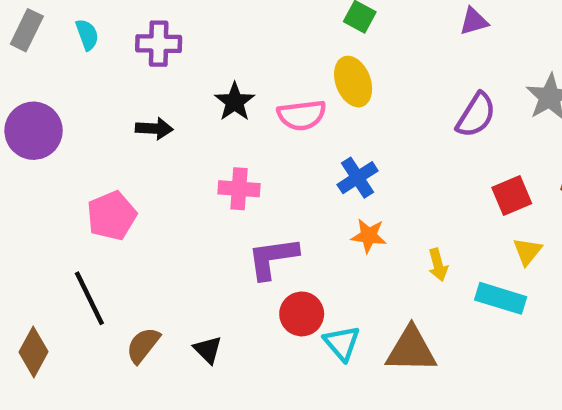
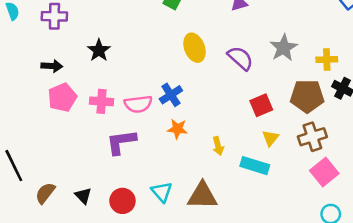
yellow ellipse: (353, 82) -> (195, 48), moved
pink semicircle: (302, 115) -> (138, 104), moved
purple semicircle: (476, 115) -> (240, 58), turned -80
pink pentagon: (112, 216) -> (62, 97), moved
red circle: (302, 314) -> (122, 201), moved

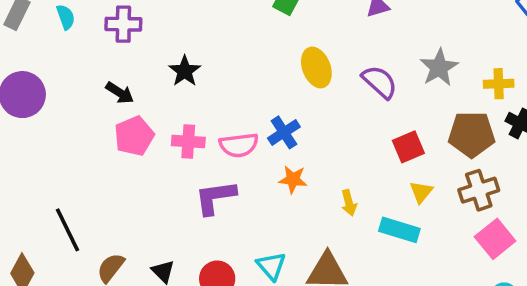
black arrow: (52, 66) -> (120, 93), turned 30

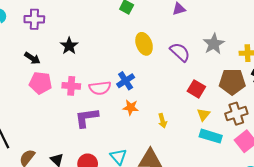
pink pentagon: (134, 136) -> (40, 83), turned 30
red square: (408, 147) -> (196, 89), turned -36
cyan rectangle: (399, 230) -> (211, 136), moved

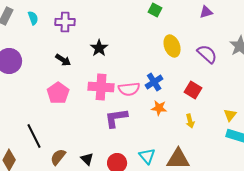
pink pentagon: (40, 83) -> (58, 93), moved, turned 30
pink cross: (71, 86) -> (101, 87), size x1.4
red square: (196, 89) -> (193, 90), moved

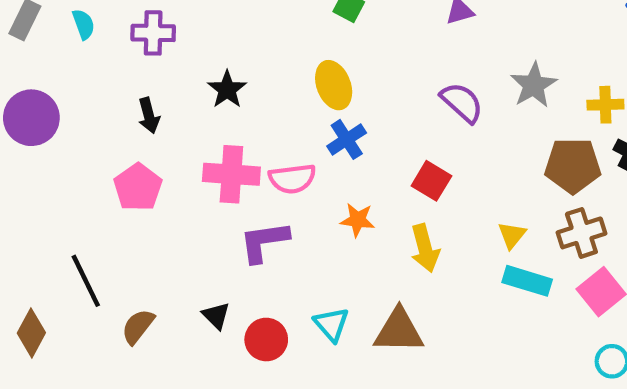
yellow ellipse: (172, 46) -> (334, 85), moved
black arrow: (63, 60) -> (149, 116), turned 42
blue cross: (154, 82) -> (347, 139), moved
yellow arrow: (190, 121) -> (425, 248), size x1.5
black triangle: (87, 159) -> (216, 316), moved

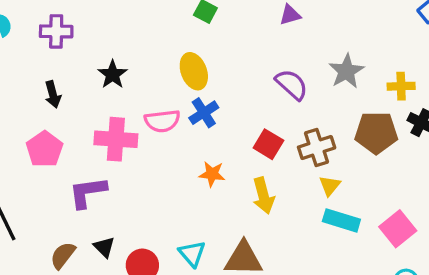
pink semicircle: (292, 179) -> (162, 121), moved
brown cross: (581, 233) -> (317, 147), moved
purple L-shape: (264, 242) -> (88, 192), moved
brown semicircle: (138, 326) -> (63, 255), moved

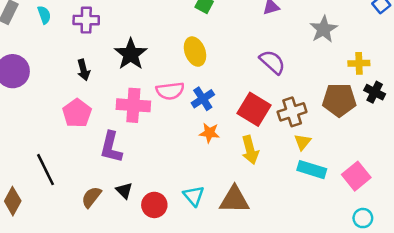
gray star: (346, 71) -> (324, 29), moved
black star: (113, 75) -> (131, 54), size x1.4
blue cross: (204, 113) -> (203, 99), moved
red square: (268, 144) -> (254, 109), size x1.4
purple L-shape: (88, 192) -> (111, 147), turned -68

